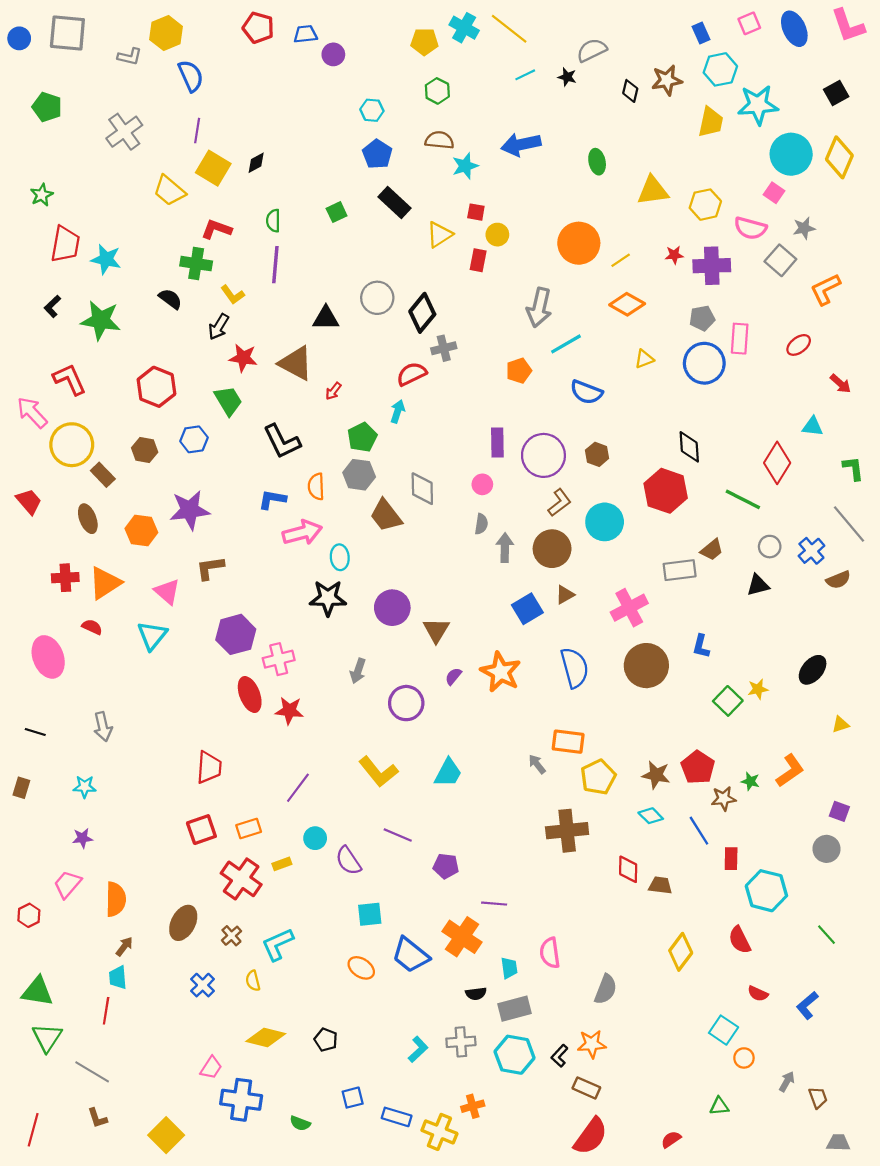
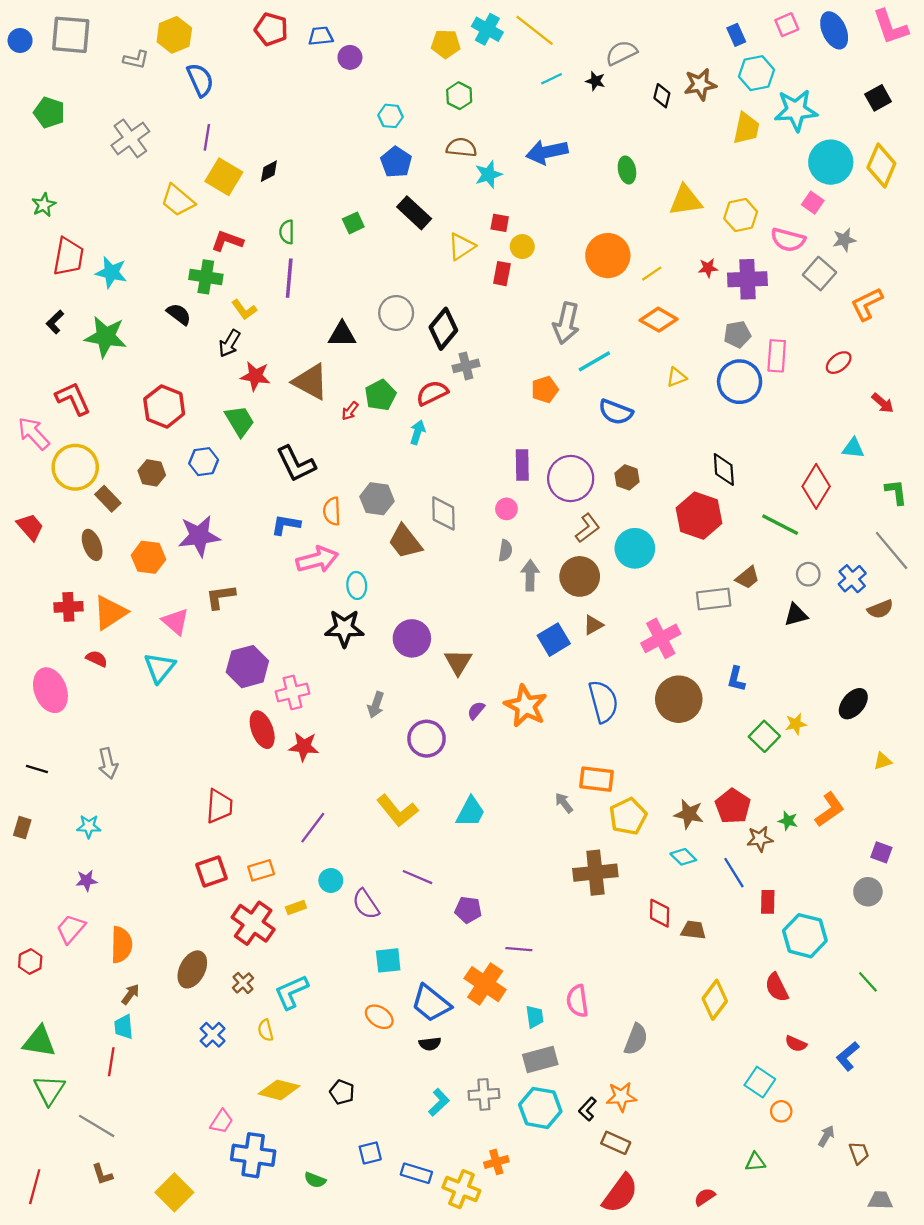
green pentagon: (362, 437) -> (380, 395), moved
black semicircle: (476, 994) -> (430, 1044), moved

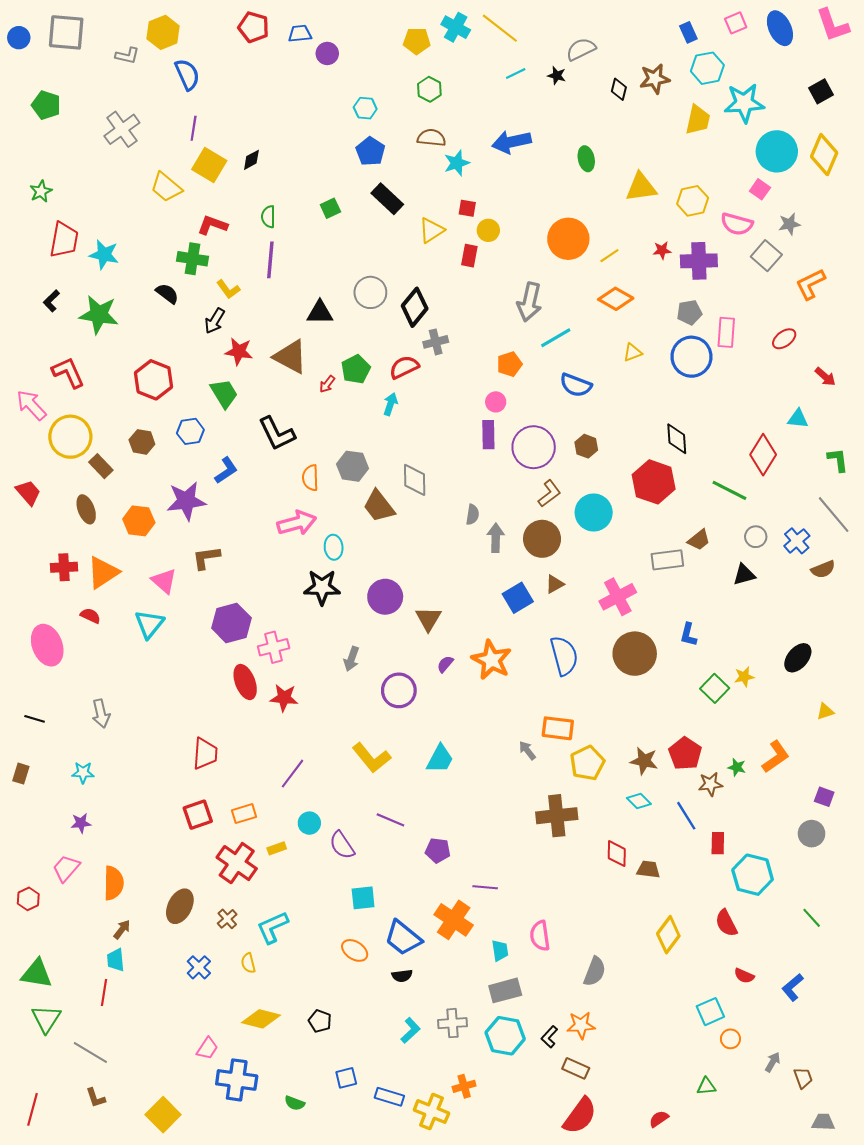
pink circle: (506, 509) -> (496, 402), moved
blue L-shape: (286, 525) -> (226, 470), moved, turned 136
cyan square: (760, 1082) -> (710, 1012), turned 32

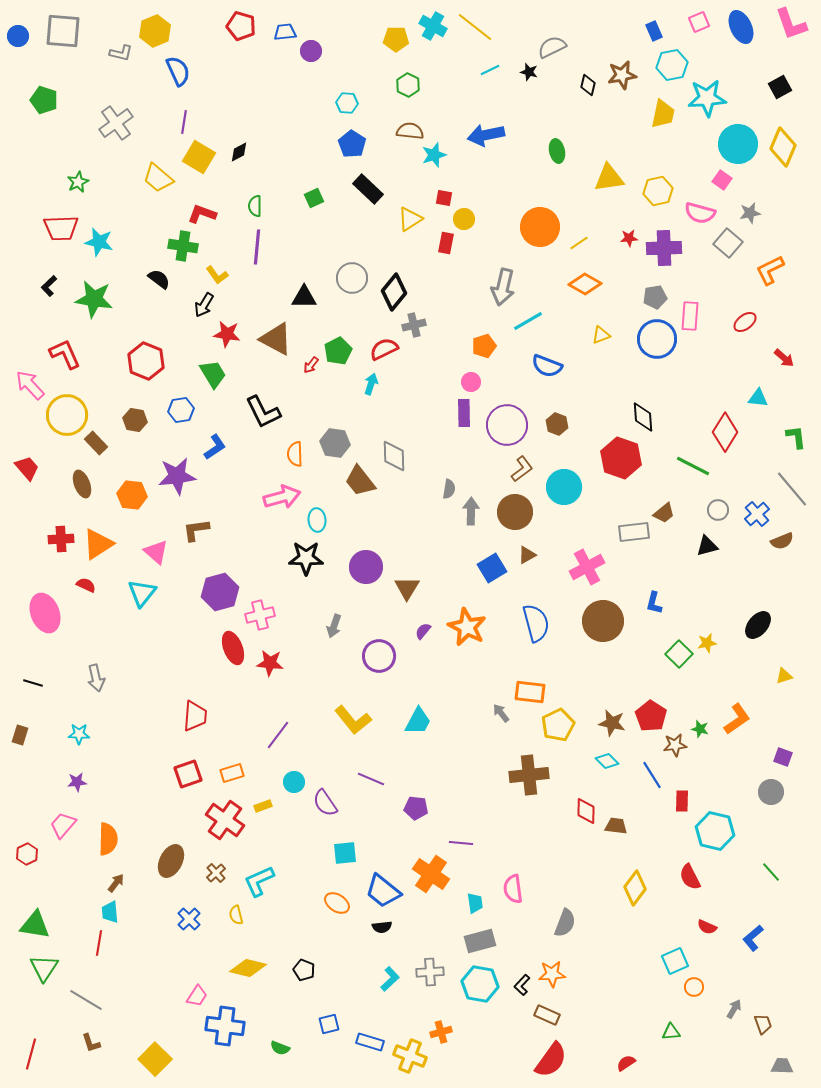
green star: (41, 191) -> (78, 182), moved
red trapezoid: (64, 240) -> (61, 228), turned 78

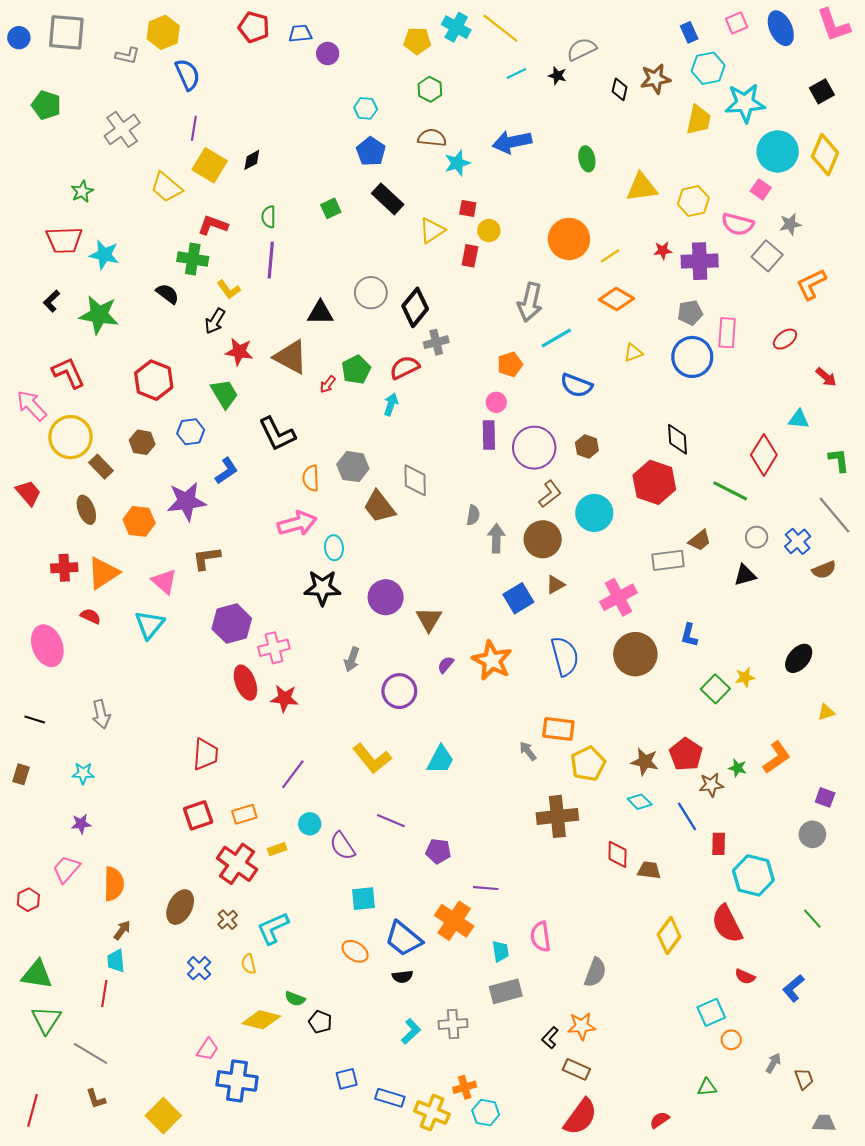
red semicircle: (690, 877) -> (727, 924), size x1.4
cyan hexagon: (480, 984) -> (486, 1113), moved, size x0.7
green semicircle: (280, 1048) -> (295, 999), moved

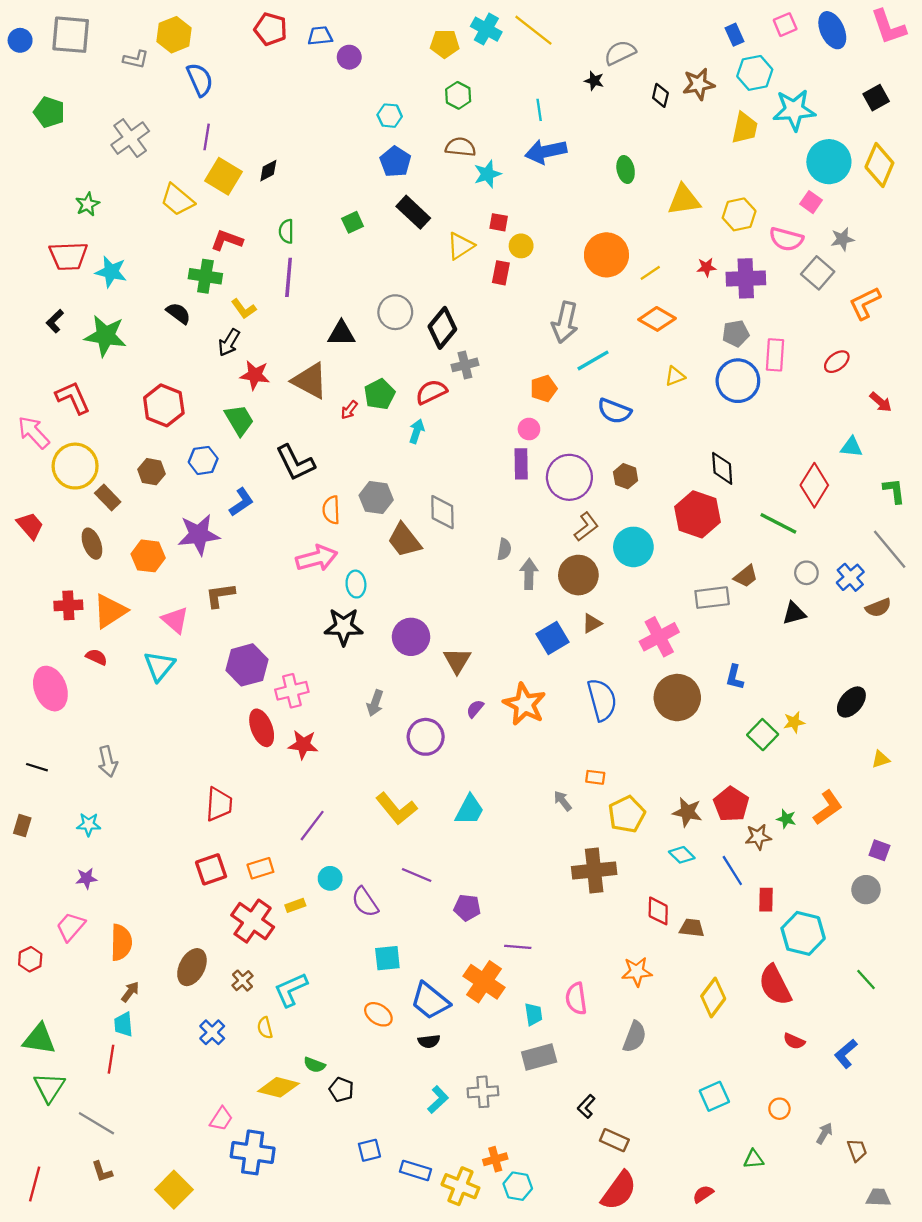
cyan line: (516, 73) -> (539, 110), moved, turned -72
orange rectangle: (558, 729) -> (595, 777), size x0.6
cyan square: (711, 1012) -> (714, 1096), moved
orange star: (582, 1026) -> (637, 972), moved

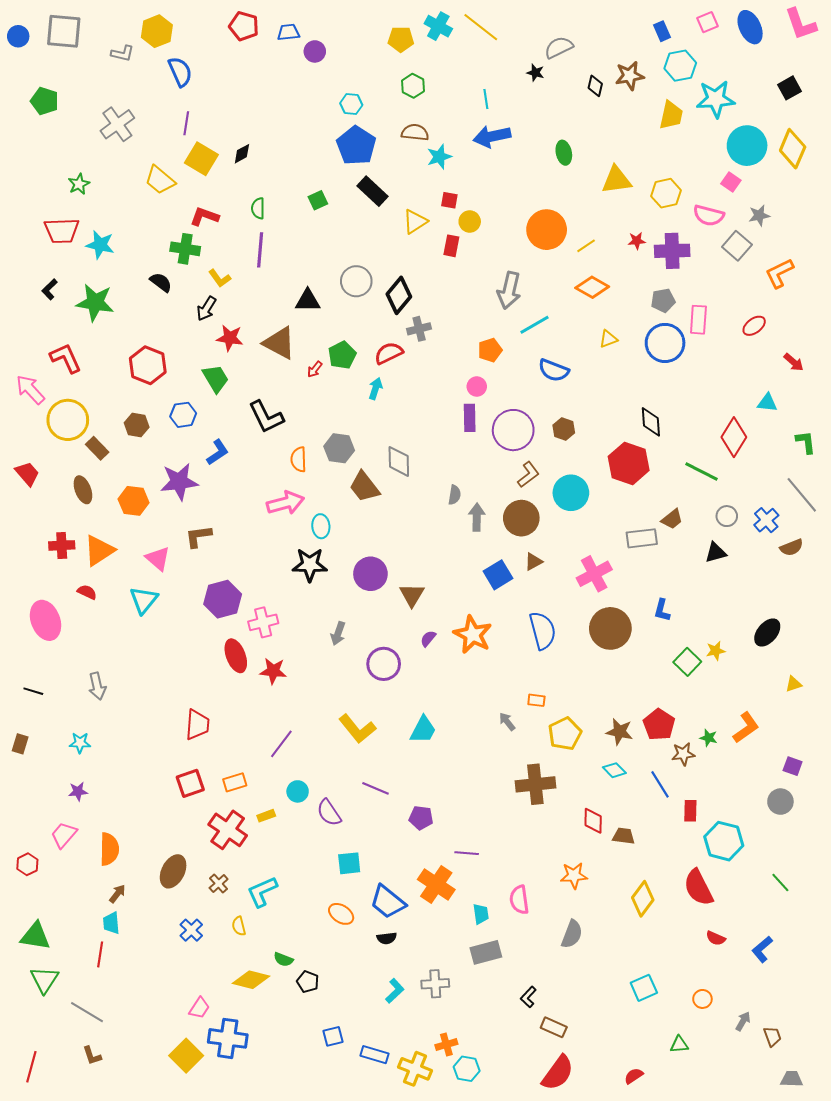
blue pentagon: (395, 162) -> (356, 146), size x1.4
yellow square: (174, 1190) -> (186, 1056), moved

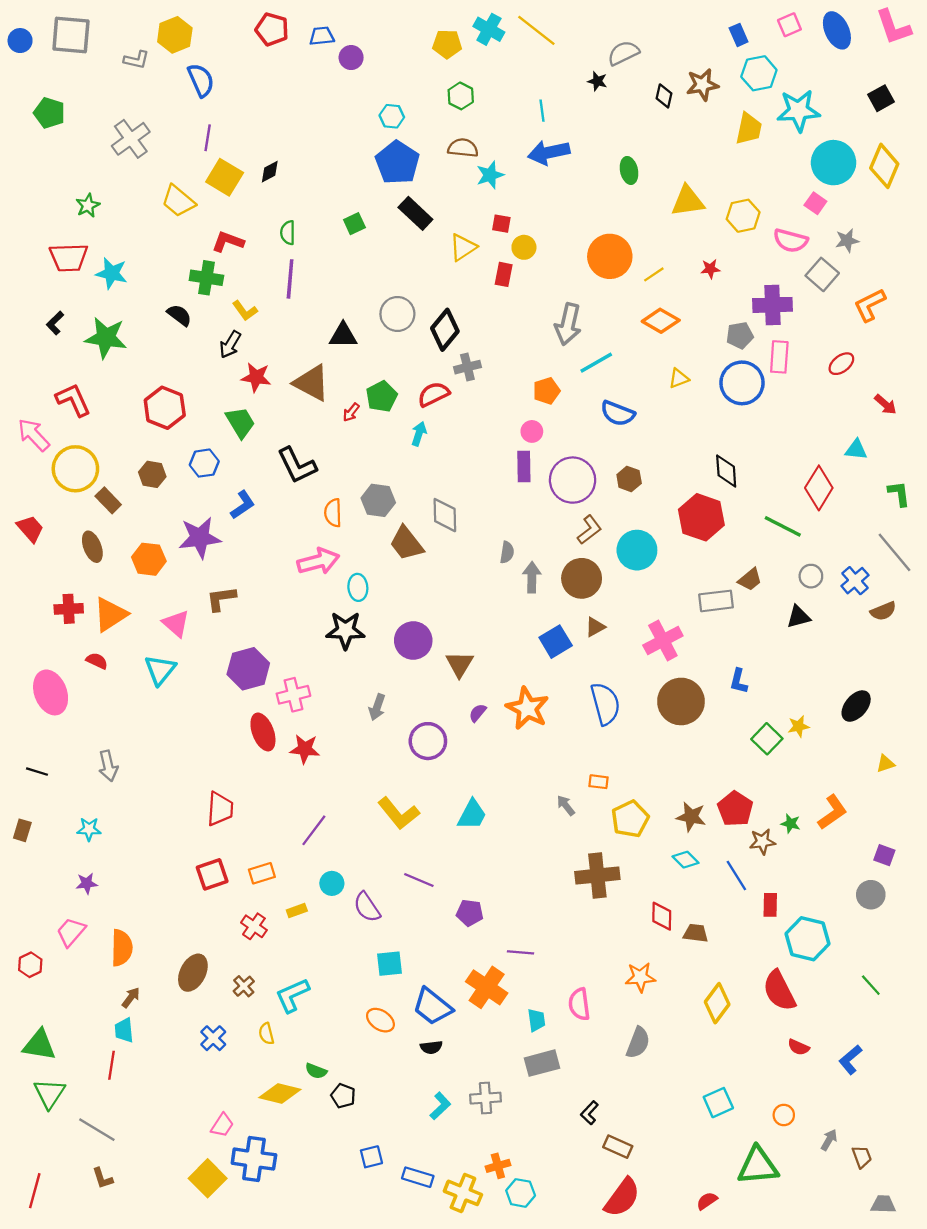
purple cross: (672, 251) -> (773, 305), moved
red cross: (228, 830) -> (254, 926), size x0.6
green triangle: (679, 1045) -> (758, 1166), size x2.0

